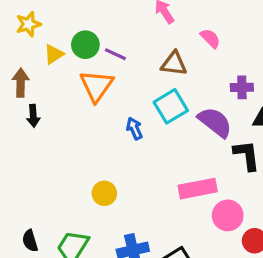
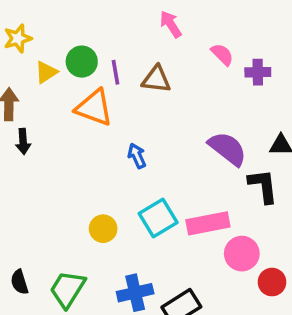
purple line: (115, 54) -> (116, 72), turned 55
brown triangle: (174, 64) -> (156, 79), moved
orange triangle: (96, 86) -> (94, 108), turned -45
purple cross: (242, 87) -> (258, 72), moved
cyan square: (171, 106) -> (158, 218), moved

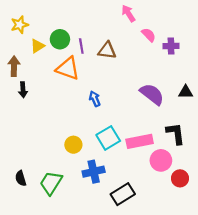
pink arrow: (171, 24) -> (128, 13), moved
black L-shape: (263, 186) -> (175, 133), moved
blue cross: (135, 293) -> (94, 172), moved

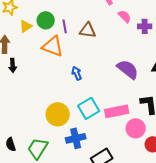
yellow circle: (73, 145) -> (58, 114), size x1.5

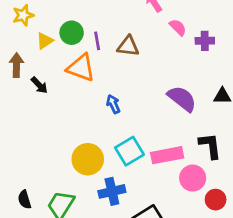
black arrow: (13, 65) -> (39, 85), moved, turned -40

